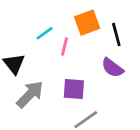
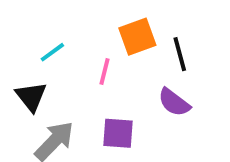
cyan line: (45, 33) -> (52, 52), moved

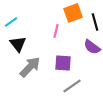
cyan line: (52, 52) -> (11, 22), moved

